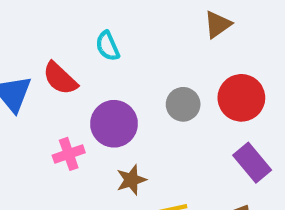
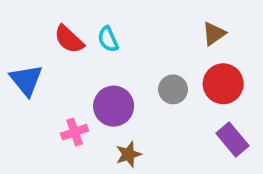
brown triangle: (218, 24) -> (214, 34), moved
red semicircle: (60, 78) -> (69, 39), moved

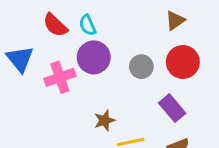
purple circle: (114, 106) -> (94, 57), moved
pink cross: (75, 132) -> (60, 77), moved, size x1.4
purple rectangle: (232, 140) -> (172, 108), moved

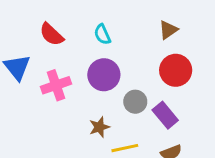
cyan semicircle: (88, 25) -> (102, 34), moved
purple circle: (94, 57) -> (104, 75), moved
gray circle: (141, 67) -> (135, 102), moved

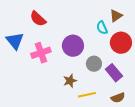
cyan semicircle: (102, 34) -> (102, 28), moved

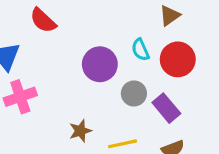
cyan semicircle: (102, 28) -> (140, 50), moved
pink cross: (41, 53) -> (20, 97), moved
brown star: (70, 81) -> (80, 131), moved

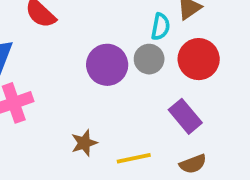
cyan semicircle: (140, 50) -> (160, 27), moved, turned -145
gray circle: (134, 93) -> (149, 59), moved

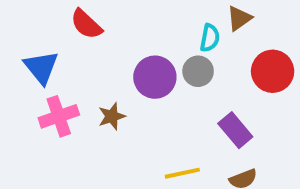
red circle: (199, 59) -> (273, 71), moved
brown star: (84, 143) -> (112, 116), moved

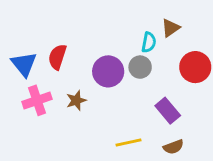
red semicircle: (86, 24) -> (57, 57), moved, turned 65

